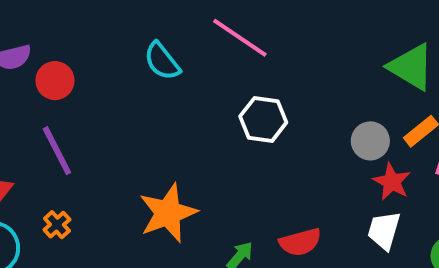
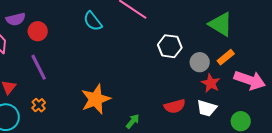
white hexagon: (263, 119) -> (170, 46), moved
white trapezoid: (384, 230) -> (207, 108), turned -90
red semicircle: (300, 242) -> (175, 106), moved

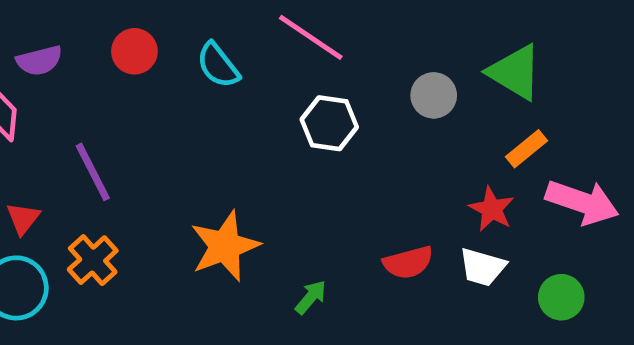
red circle: (38, 31) -> (134, 51), moved
white hexagon: (170, 46) -> (329, 123), moved
gray circle: (200, 62) -> (434, 95), moved
orange cross: (39, 105) -> (93, 260), size x1.5

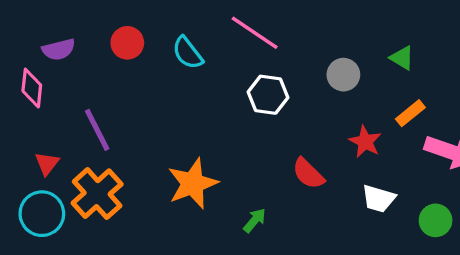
green triangle: (515, 72) -> (402, 58), size x0.6
red star: (492, 209) -> (365, 142), moved
orange cross: (93, 260) -> (97, 194), size x1.4
red semicircle: (408, 262) -> (308, 173), moved, turned 60

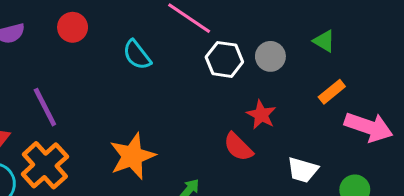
cyan semicircle: (188, 53) -> (137, 55), moved
white hexagon: (268, 95) -> (224, 59), moved
red star: (365, 142) -> (261, 115), moved

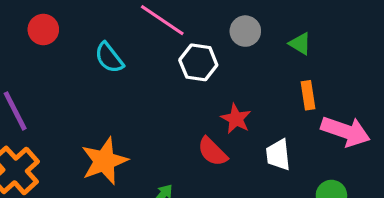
gray circle: (270, 56) -> (245, 31), moved
orange rectangle: (332, 92) -> (308, 95), turned -60
white trapezoid: (303, 170) -> (278, 155), moved, turned 68

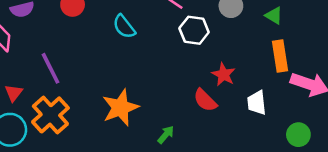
orange rectangle: (308, 95) -> (280, 56), size x1.4

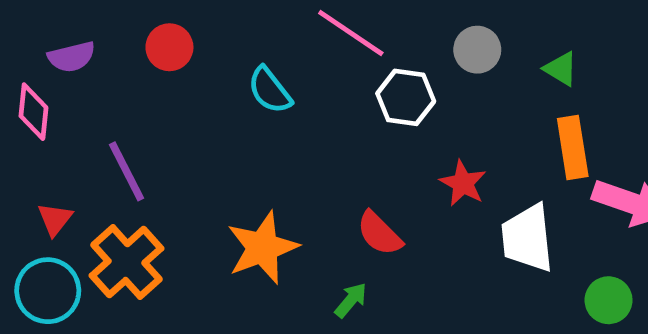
red semicircle: (205, 100) -> (379, 233), moved
white trapezoid: (257, 103) -> (527, 238), size x1.4

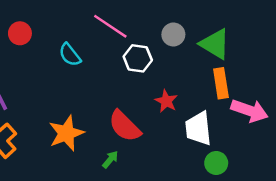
green triangle: (561, 69) -> (215, 44), size x1.8
red semicircle: (379, 233) -> (125, 126), size x1.4
green circle: (609, 300) -> (216, 163), moved

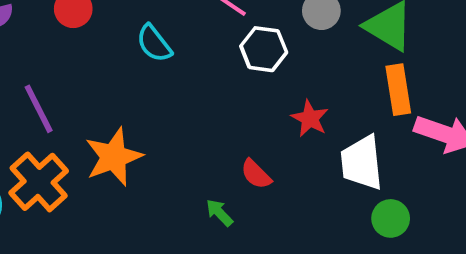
red semicircle: (125, 126) -> (256, 174), moved, size x0.6
orange star: (66, 133) -> (114, 157), moved
green arrow: (110, 159) -> (219, 213), turned -84

